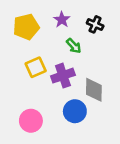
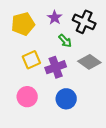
black cross: (95, 24) -> (84, 22), size x1.5
gray diamond: (94, 90) -> (89, 62), moved, turned -55
pink circle: (31, 121) -> (27, 97), moved

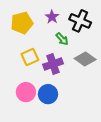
blue circle: (66, 99) -> (48, 94), moved

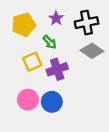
black cross: (80, 21) -> (87, 23), turned -35
green arrow: (62, 39) -> (50, 42), moved
gray diamond: (85, 59) -> (92, 51), moved

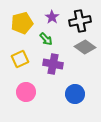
yellow square: (32, 62) -> (20, 59), moved
purple cross: (57, 69) -> (53, 64), turned 30
blue circle: (52, 102) -> (75, 94), moved

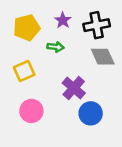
green arrow: (46, 39) -> (56, 47), turned -40
gray diamond: (85, 47) -> (103, 57), turned 30
purple cross: (53, 64) -> (74, 88), moved, turned 30

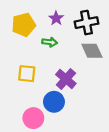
yellow square: (24, 71) -> (27, 74), moved, turned 30
pink circle: (31, 111) -> (33, 118), moved
blue circle: (91, 113) -> (54, 102), moved

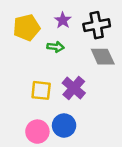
yellow square: (27, 74) -> (41, 90), moved
blue circle: (54, 102) -> (64, 126), moved

